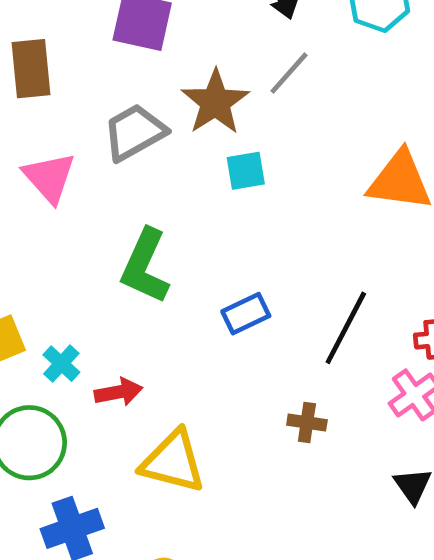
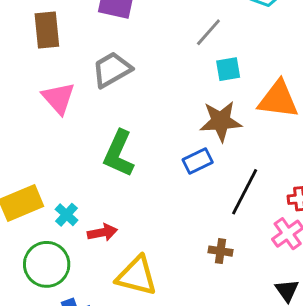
brown star: (215, 102) -> (221, 121), moved, turned 30
cyan square: (246, 171) -> (228, 69), moved
blue rectangle: (246, 314) -> (198, 161), moved

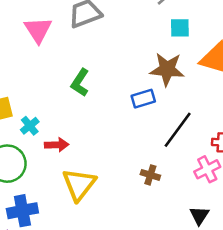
green L-shape: (119, 154) -> (80, 83), size x0.7
yellow triangle: (137, 276) -> (79, 184), turned 45

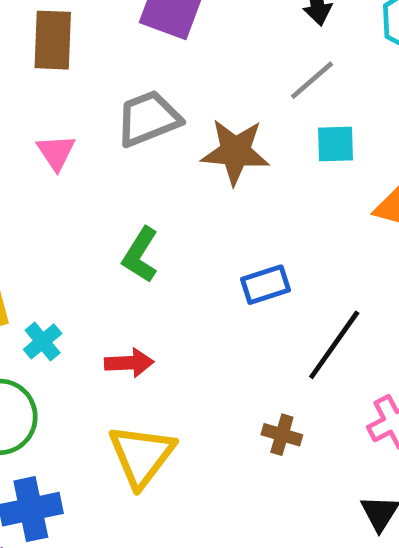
pink triangle: (38, 30) -> (56, 152), size x0.7
brown star: (167, 69) -> (235, 152), moved
red arrow: (57, 145) -> (129, 363), moved

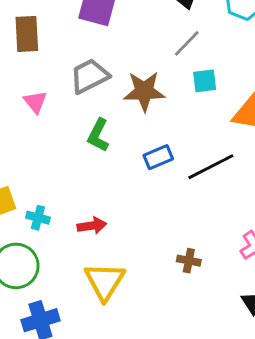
green L-shape: (140, 255) -> (98, 135), moved
blue rectangle: (266, 285) -> (158, 157), moved
cyan cross: (43, 341) -> (38, 218), turned -30
black line: (334, 345) -> (211, 167), moved, turned 33

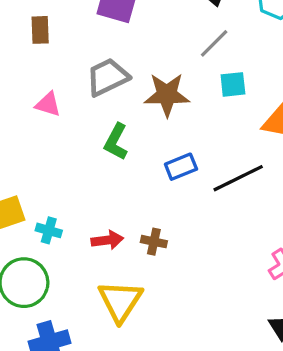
brown rectangle: (27, 34) -> (40, 30), size x0.7
pink triangle: (35, 102) -> (48, 104), turned -35
brown cross: (189, 261) -> (154, 242), moved

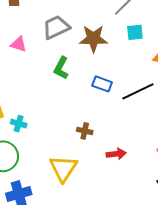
blue rectangle: (181, 167) -> (102, 84), turned 42
red arrow: (107, 240) -> (116, 154), moved

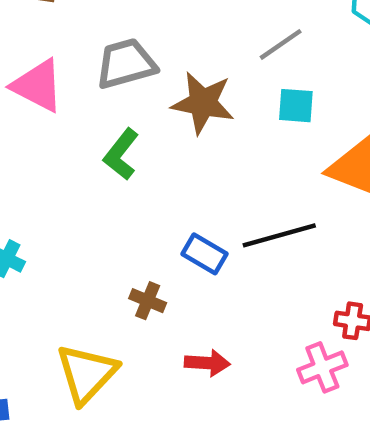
pink triangle: (19, 44) -> (38, 86), size x1.5
blue rectangle: (102, 84) -> (205, 254), moved

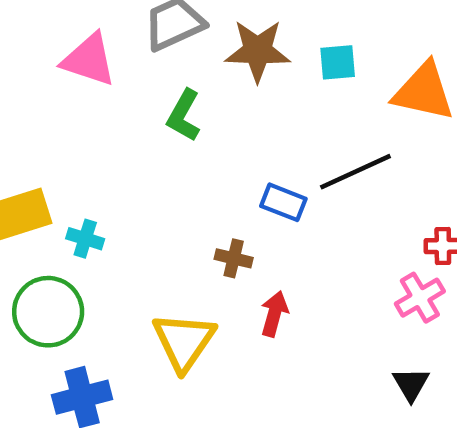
cyan square: (296, 106) -> (338, 62), moved
red arrow: (207, 363) -> (274, 314), moved, turned -69

